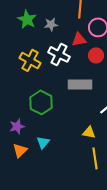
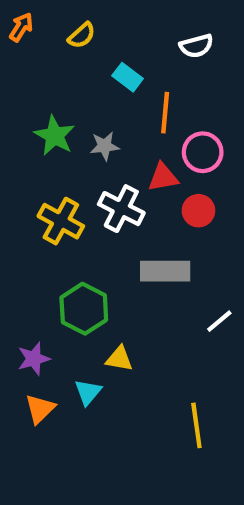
yellow triangle: (89, 132) -> (119, 359), moved

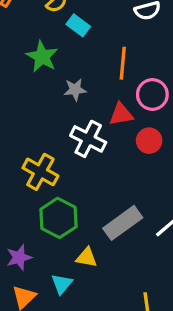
cyan rectangle: (128, 77) -> (78, 25), moved
green star: (55, 136) -> (42, 57), moved
yellow cross: (61, 221) -> (40, 172), moved
gray rectangle: (165, 271) -> (123, 223), moved, turned -36

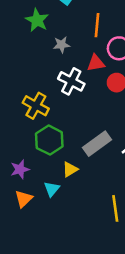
yellow triangle: (87, 257) -> (70, 169), turned -42

